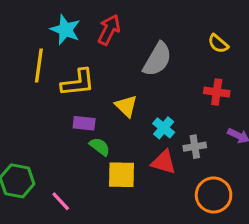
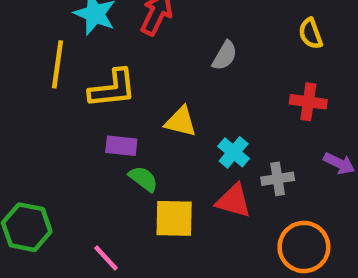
yellow semicircle: (218, 44) -> (311, 34), turned 30
gray semicircle: (157, 59) -> (225, 56), size x0.6
yellow triangle: (126, 106) -> (181, 122), turned -30
pink line: (61, 201) -> (106, 258), moved

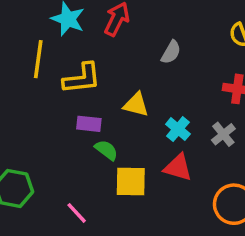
gray cross: (278, 179) -> (223, 134), moved, turned -30

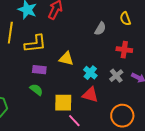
gray semicircle: (171, 52) -> (100, 29), moved
green semicircle: (106, 150) -> (36, 90), moved
pink line: (77, 213) -> (74, 121), moved

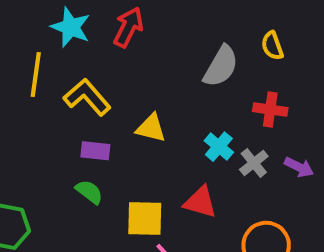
gray semicircle: (100, 29) -> (221, 66), size x1.5
yellow L-shape: (35, 44) -> (87, 97), turned -125
cyan cross: (90, 73) -> (219, 147), moved

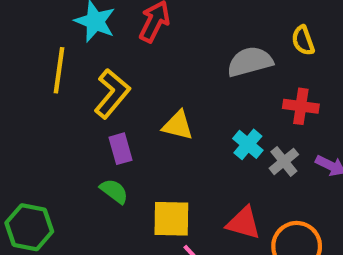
gray semicircle: (221, 66) -> (250, 62), turned -135
yellow L-shape: (87, 97) -> (112, 94), turned 81
purple rectangle: (95, 151) -> (121, 149), turned 68
red triangle: (200, 202) -> (244, 223), moved

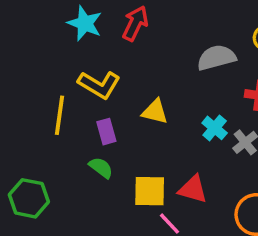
yellow line: (59, 70) -> (60, 115), moved
yellow L-shape: (112, 94) -> (99, 85), turned 81
red triangle: (244, 223) -> (193, 189), moved

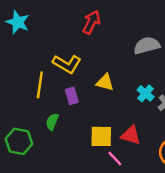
cyan star: (85, 23) -> (18, 22), moved
green semicircle: (101, 168) -> (52, 122), moved, turned -105

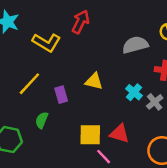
yellow L-shape: (67, 64) -> (47, 42), moved
yellow line: (40, 85) -> (29, 84), turned 35

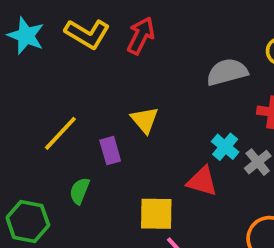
yellow L-shape: (47, 42) -> (87, 34), moved
yellow triangle: (94, 81) -> (145, 120), moved, turned 36
red triangle: (119, 134) -> (202, 181), moved

